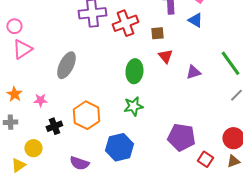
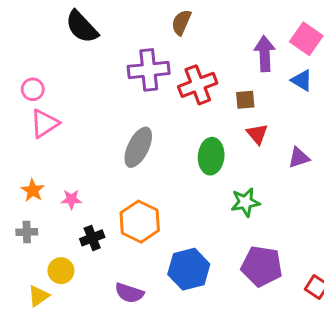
gray ellipse: (66, 65) -> (138, 147), moved
green star: (133, 106) -> (245, 202), moved
purple pentagon: (181, 137) -> (262, 266), moved

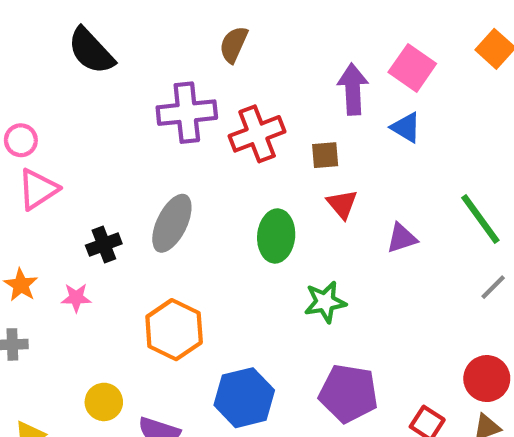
black cross: (92, 238) -> (104, 244), moved
yellow circle: (61, 271) -> (104, 402), moved

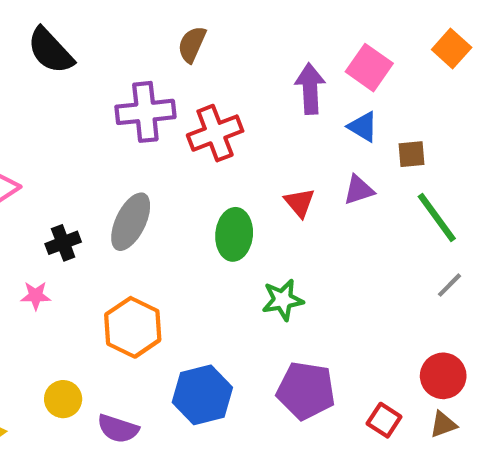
brown square: (325, 155) -> (411, 154), moved
purple triangle: (402, 238) -> (359, 190), moved

